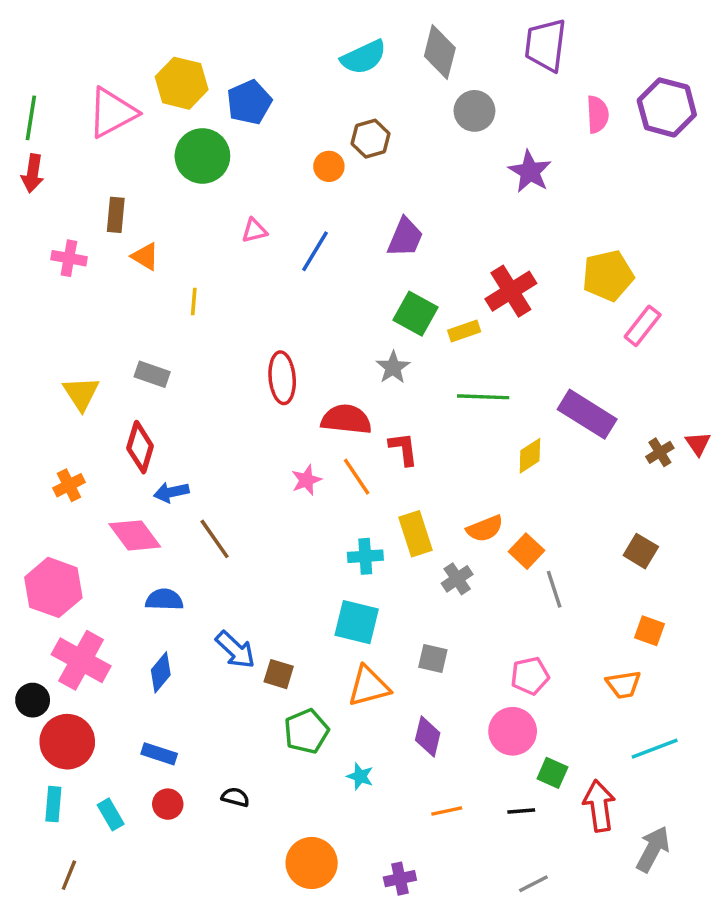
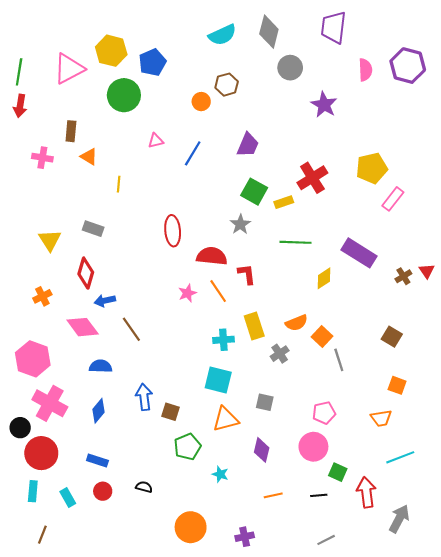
blue arrow: (235, 650) -> (144, 397), turned -140

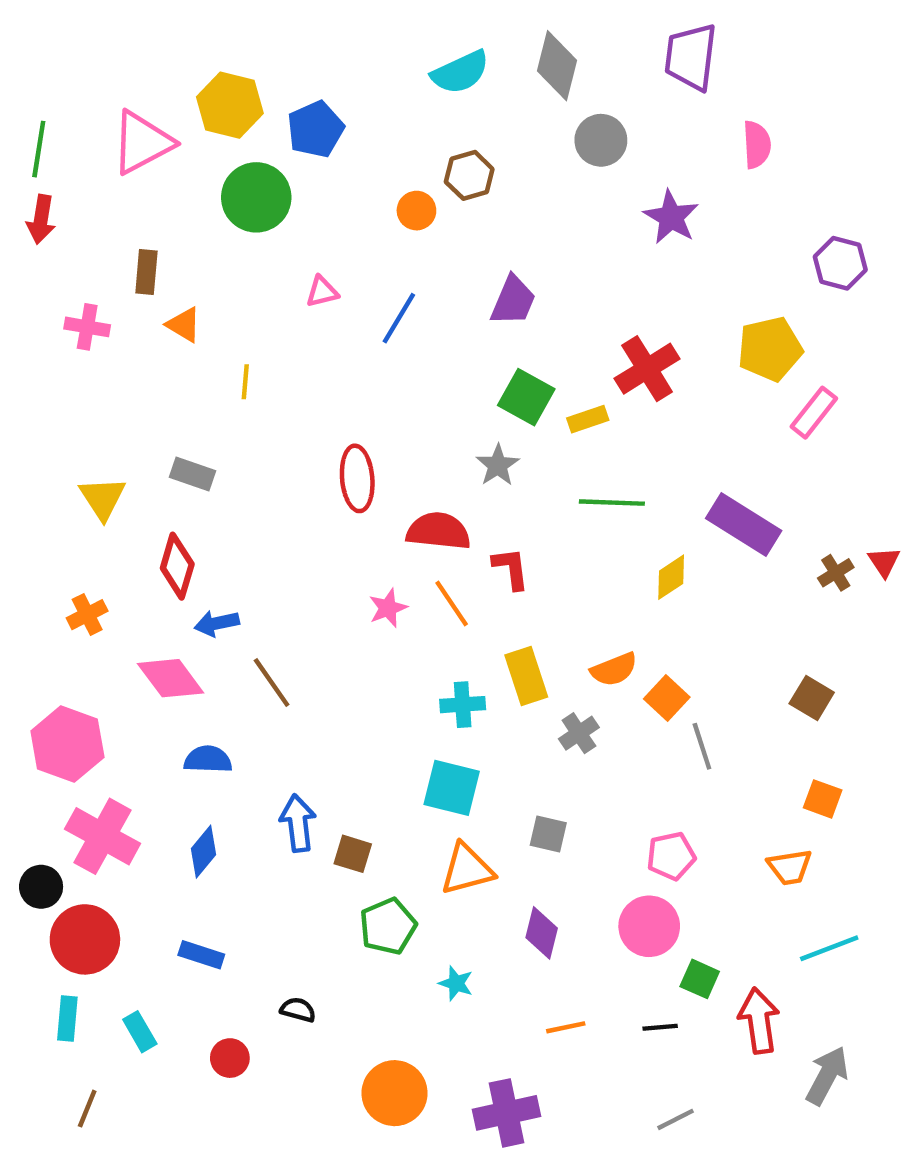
purple hexagon: (408, 66) -> (840, 263), moved, size x0.7
red circle: (103, 491) -> (230, 1058), moved
purple cross: (245, 537) -> (506, 1113), size x1.6

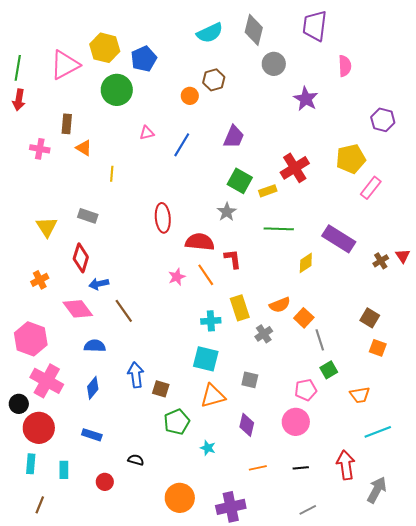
orange square: (823, 799) -> (378, 348), moved
green square: (700, 979) -> (329, 370), moved, turned 36
cyan rectangle: (140, 1032) -> (64, 470), turned 30

